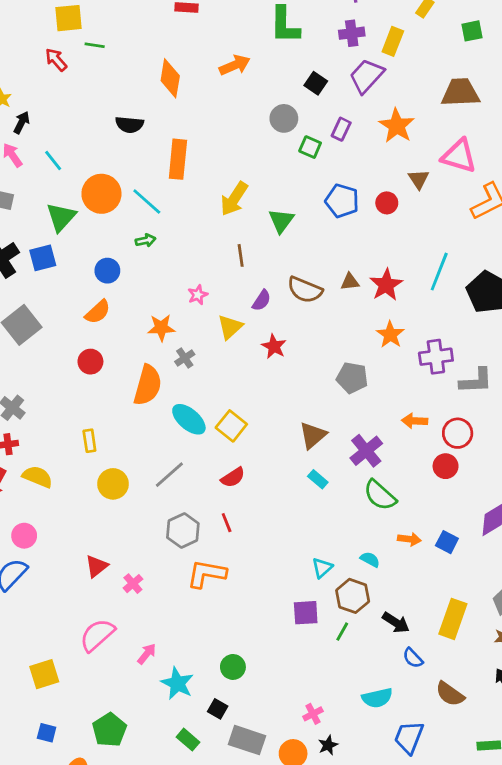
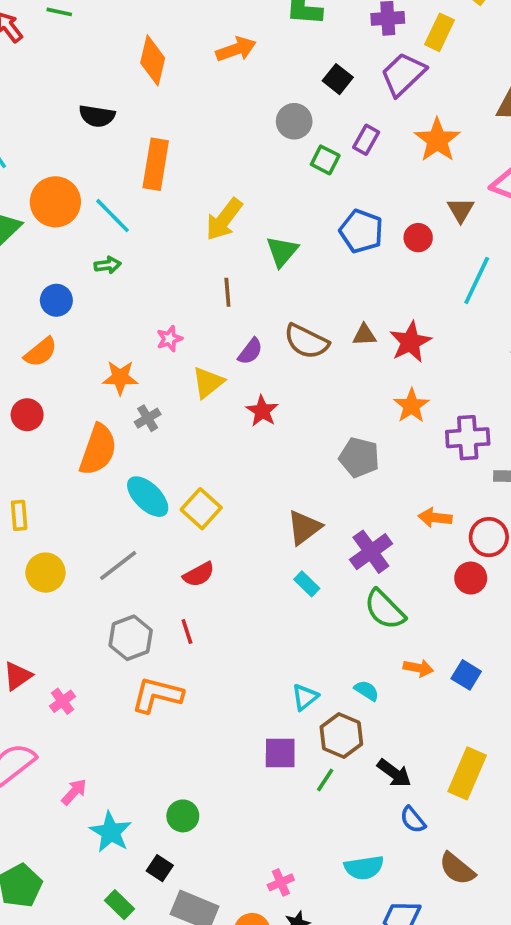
cyan line: (439, 272) -> (477, 280), moved

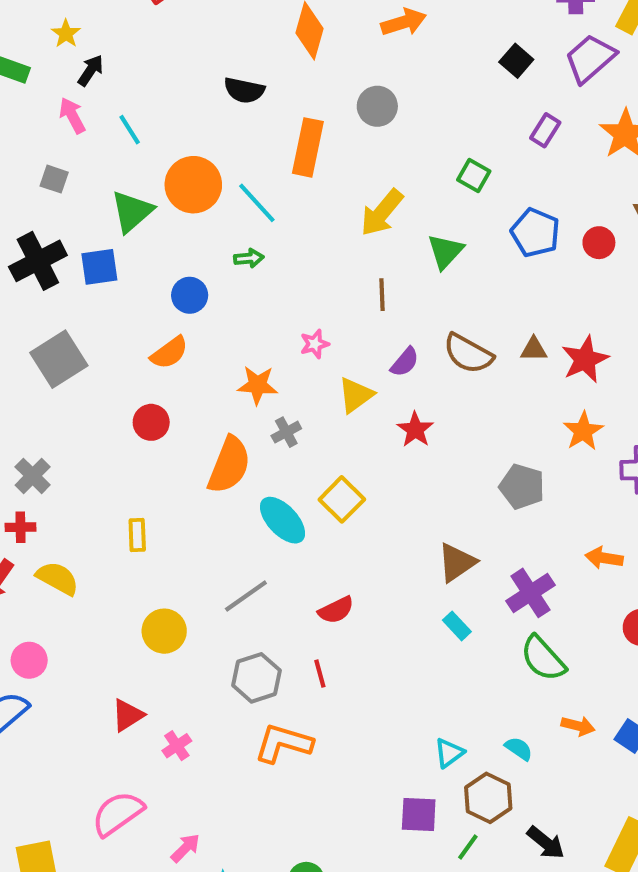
gray circle: (294, 121) -> (377, 106), moved
green square: (325, 160) -> (474, 176), moved
yellow square: (201, 509) -> (342, 499), moved
yellow circle: (45, 573) -> (164, 631), moved

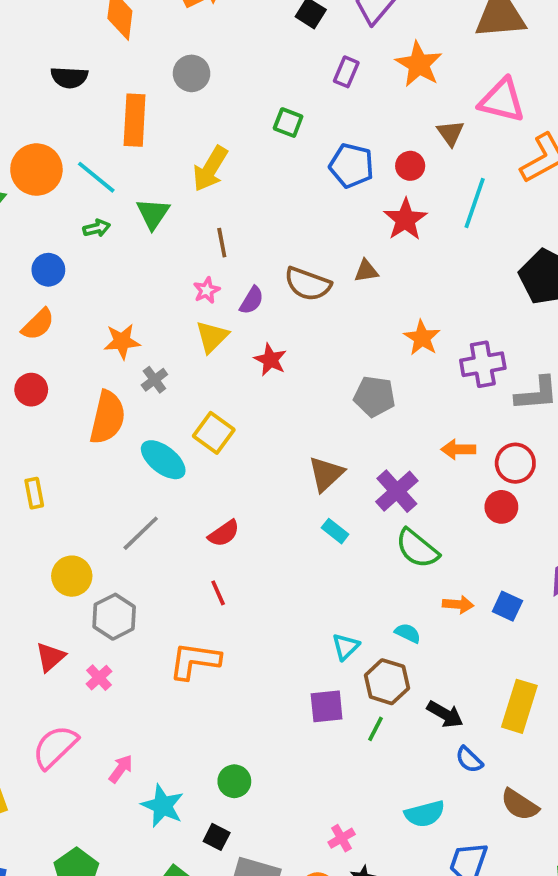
green triangle: (445, 251) -> (153, 214), moved
pink star: (315, 344) -> (207, 290), moved
red star: (585, 359) -> (405, 220), moved
gray hexagon: (256, 678) -> (114, 617), moved

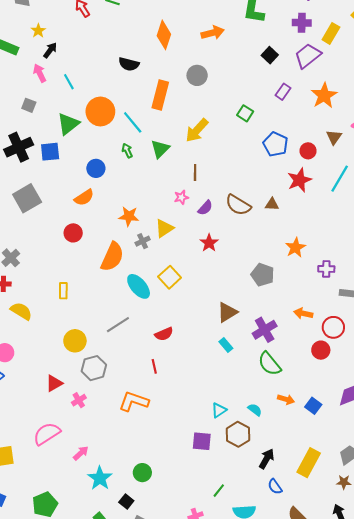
green arrow: (97, 228) -> (127, 151), turned -112
yellow triangle: (212, 337) -> (164, 228), moved
purple cross: (483, 364) -> (326, 269), size x0.7
black arrow: (445, 714) -> (267, 459), turned -102
green line: (375, 729) -> (219, 491), moved

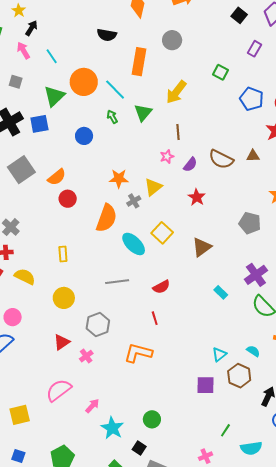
orange semicircle: (84, 197) -> (57, 177), moved
brown triangle: (227, 312) -> (202, 247), moved
gray line: (118, 325) -> (117, 282), turned 30
yellow circle: (75, 341) -> (64, 298), moved

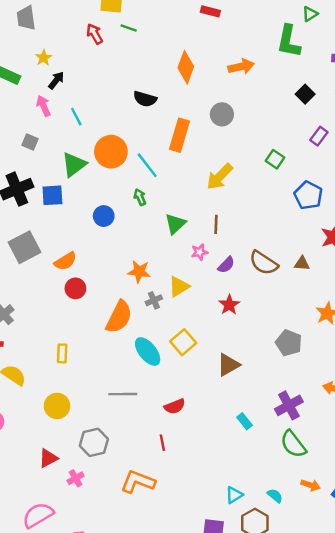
green triangle: (143, 112) -> (175, 224), moved

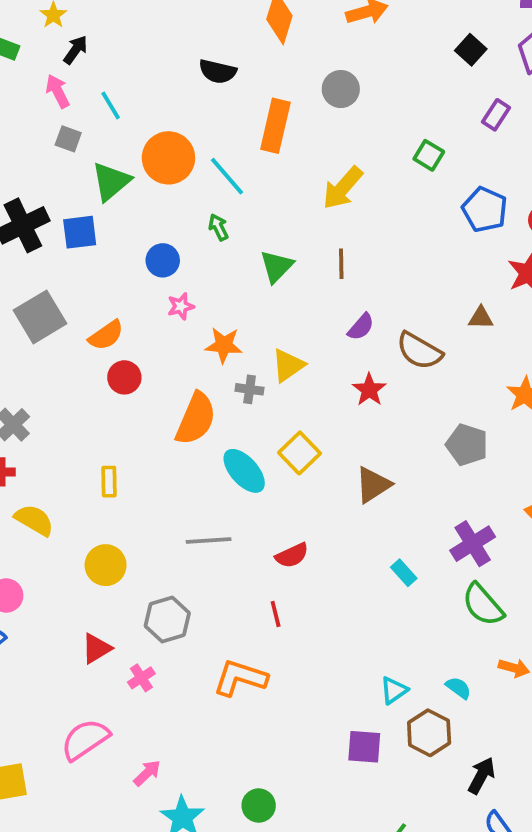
gray square: (30, 142) -> (68, 139), moved
pink star: (200, 252) -> (181, 306), moved
brown semicircle: (264, 263) -> (419, 351), moved
gray cross: (154, 300) -> (250, 389), turned 35

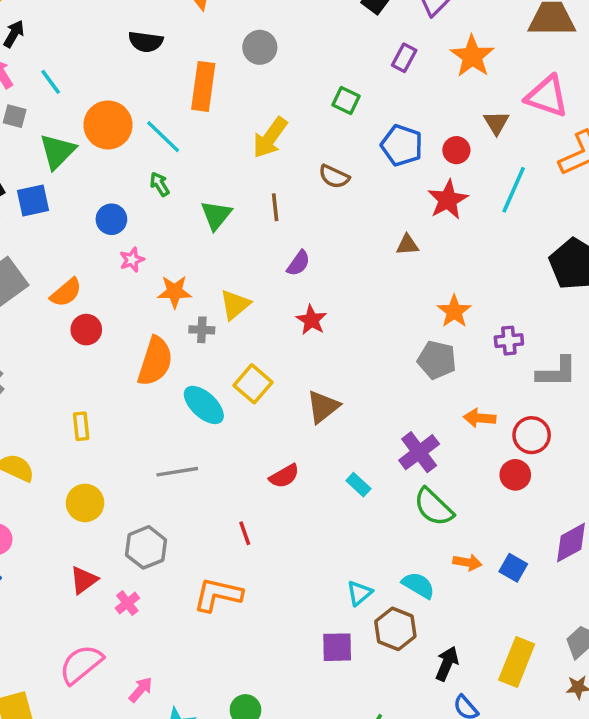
brown semicircle: (419, 351) -> (334, 177), moved, size x0.7
gray pentagon: (467, 445) -> (437, 360), moved
red semicircle: (292, 555) -> (284, 476), moved
cyan semicircle: (458, 688) -> (418, 585), size x1.4

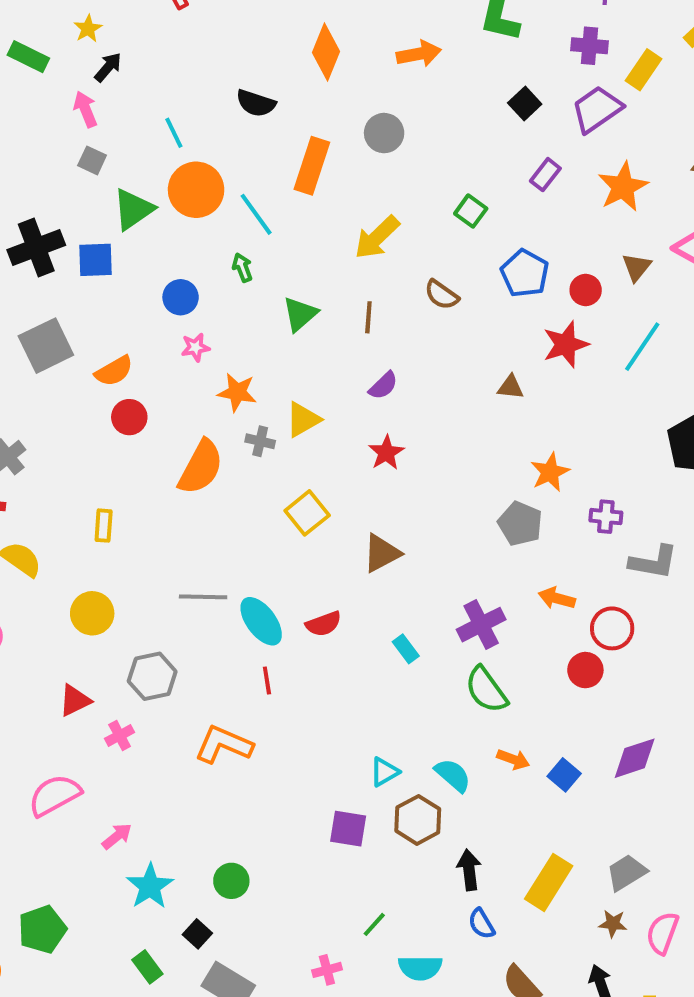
cyan line: (51, 82) -> (174, 133), moved
cyan ellipse: (204, 405) -> (261, 621), moved
black arrow: (447, 664) -> (469, 870), turned -40

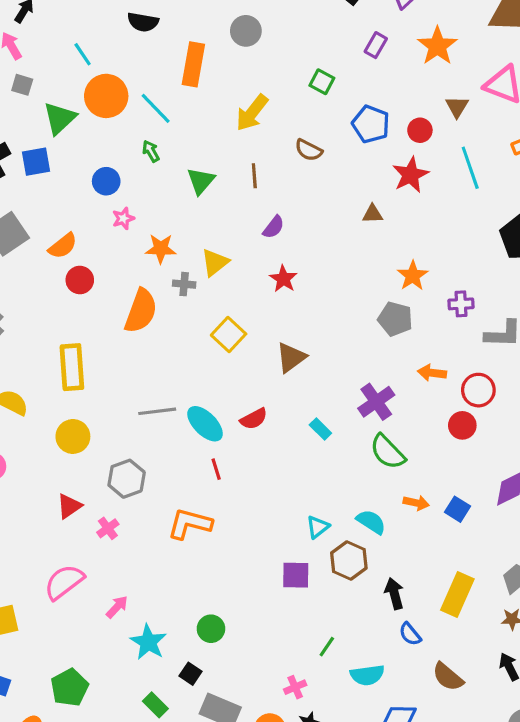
cyan line: (642, 347) -> (470, 168), turned -45
yellow rectangle: (104, 526) -> (72, 367), size x1.8

